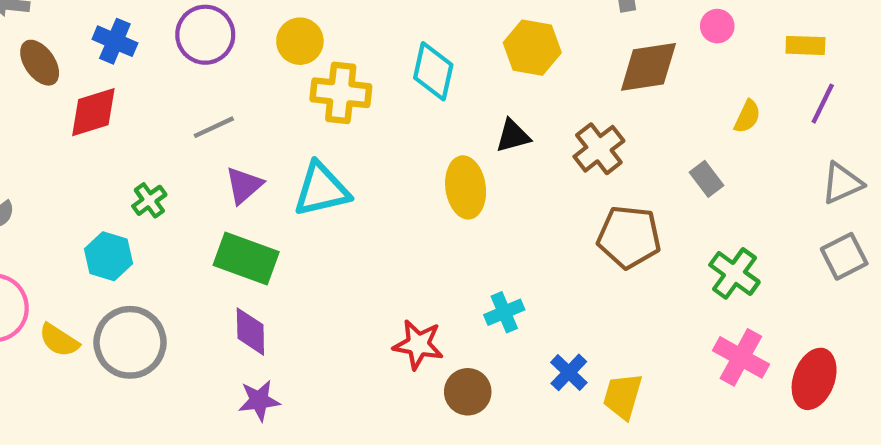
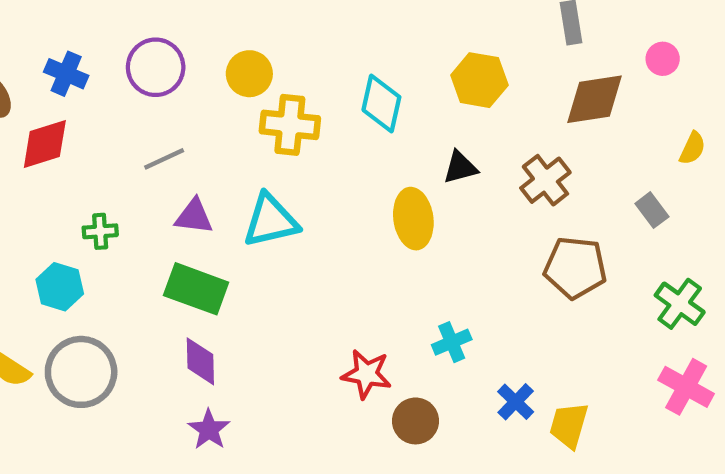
purple triangle: (244, 185) -> (194, 216), turned 48
green cross: (149, 200) -> (100, 231), turned 32
purple star: (259, 400) -> (209, 429), turned -30

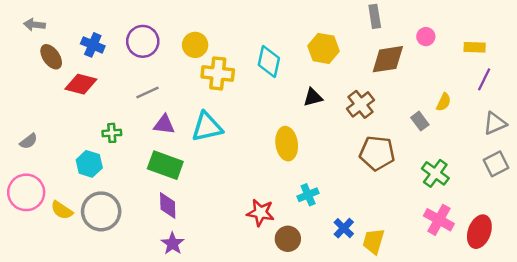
red diamond: (45, 144) -> (81, 84), turned 32
yellow semicircle: (692, 148) -> (444, 102), moved
yellow ellipse: (413, 219) -> (287, 144), moved

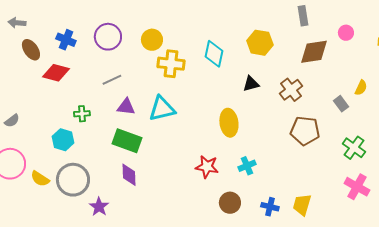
red star: (260, 213) -> (207, 167), moved
blue cross: (344, 228) -> (270, 207), moved, turned -30
purple star: (172, 244) -> (99, 207), moved

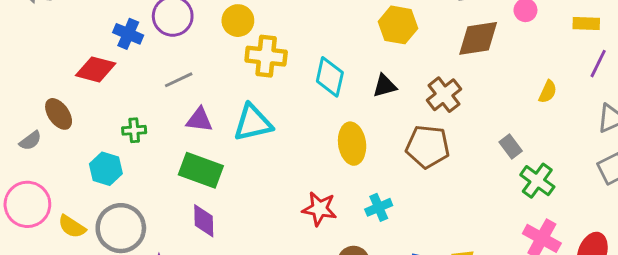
blue cross: (66, 40) -> (128, 34), moved
brown ellipse: (31, 50) -> (59, 114), moved
cyan diamond: (214, 54) -> (330, 77), moved
gray rectangle: (341, 104) -> (511, 147), moved
brown pentagon: (305, 131) -> (428, 147), moved

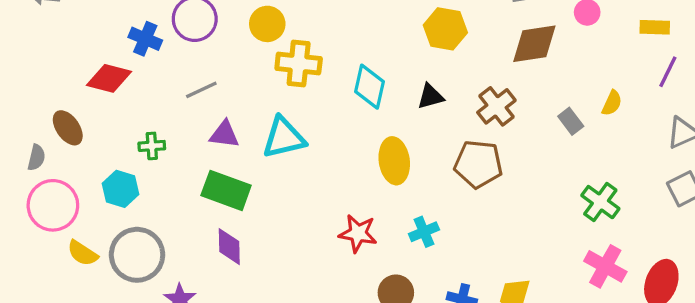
gray semicircle: (30, 141) -> (36, 157), turned -40
gray rectangle: (511, 147) -> (571, 121), moved
pink circle: (27, 204) -> (53, 205), moved

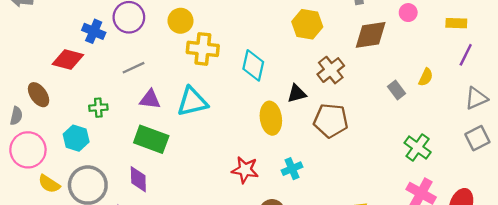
black triangle: (431, 96) -> (297, 94), moved
brown cross: (496, 106) -> (331, 70), moved
purple diamond: (229, 247) -> (138, 179), moved

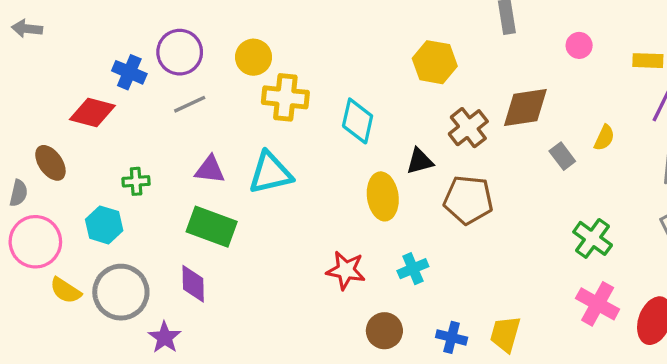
brown diamond: (371, 35) -> (525, 108), moved
gray line: (134, 68) -> (190, 104), moved

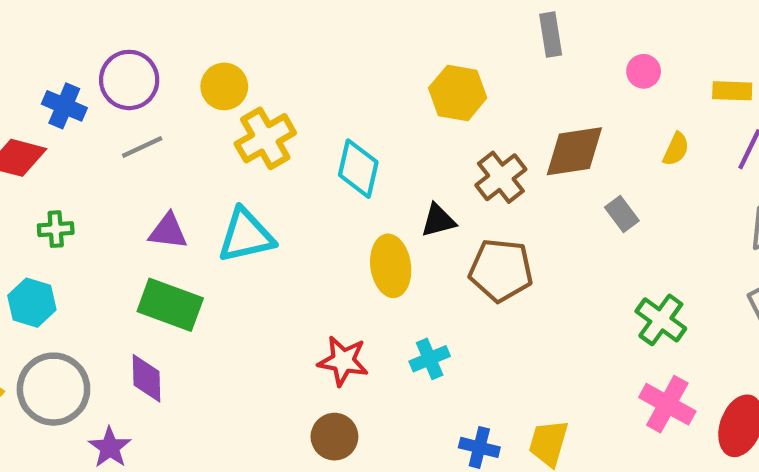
yellow cross: (285, 97) -> (265, 138), turned -36
yellow semicircle: (604, 138) -> (676, 149), moved
green cross: (136, 181) -> (56, 229), moved
brown circle: (384, 331) -> (334, 437), moved

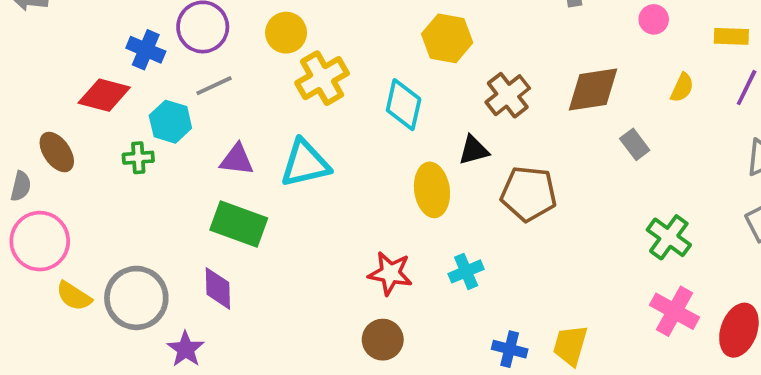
yellow hexagon: (458, 93) -> (447, 38), moved
brown cross: (501, 177) -> (508, 95), moved
cyan hexagon: (32, 303) -> (170, 122), moved

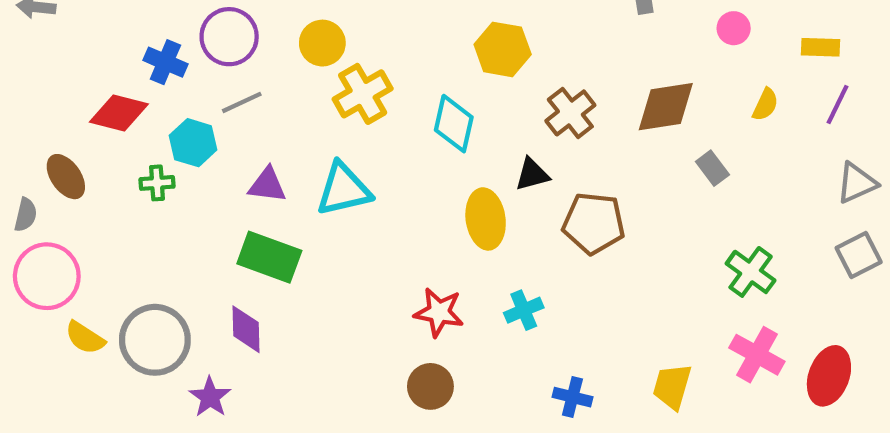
yellow trapezoid: (570, 345) -> (672, 386), moved

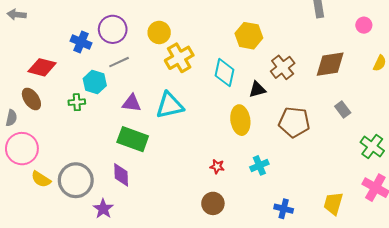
red diamond: (119, 113) -> (42, 67), moved
gray rectangle: (712, 168) -> (343, 110), moved
black triangle: (532, 174) -> (257, 89), moved
red star: (439, 312) -> (217, 167), size x0.6

